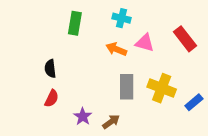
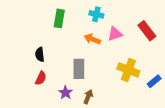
pink triangle: (145, 43) -> (115, 34), turned -35
gray rectangle: (127, 87) -> (79, 69), moved
brown arrow: (111, 122) -> (88, 97), turned -32

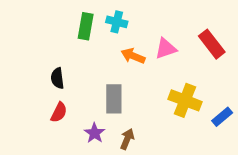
cyan cross: (96, 14) -> (117, 22), moved

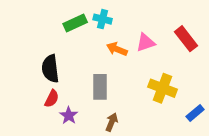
green rectangle: (86, 26) -> (75, 23), turned 55
black semicircle: (57, 78) -> (50, 69), size x1.5
blue rectangle: (222, 117) -> (195, 113), moved
purple star: (95, 133) -> (69, 116), moved

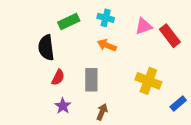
cyan cross: (103, 19) -> (106, 18), moved
pink triangle: (146, 43) -> (144, 26), moved
black semicircle: (50, 69) -> (46, 48), moved
red semicircle: (52, 99) -> (58, 77), moved

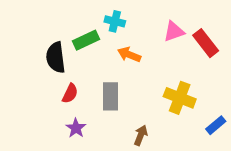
cyan cross: (106, 18) -> (115, 21), moved
green rectangle: (69, 21) -> (86, 40), moved
brown arrow: (102, 112) -> (141, 135), moved

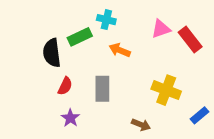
brown arrow: (141, 135) -> (141, 125), moved, turned 90

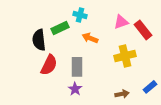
red semicircle: (65, 86) -> (49, 65), size x1.5
yellow cross: (166, 90) -> (125, 56), moved, turned -35
purple star: (70, 118) -> (75, 89), moved
brown arrow: (141, 125) -> (122, 94), moved, turned -32

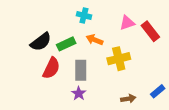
green rectangle: (60, 28) -> (66, 44), moved
black semicircle: (39, 40) -> (41, 42), turned -120
yellow cross: (125, 56) -> (119, 59), moved

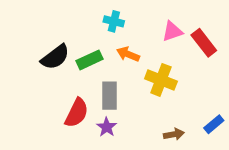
yellow cross: (119, 59) -> (161, 80), turned 35
red semicircle: (51, 68) -> (77, 113), moved

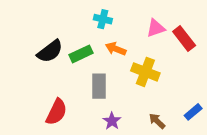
red semicircle: (77, 113) -> (56, 112), moved
purple star: (107, 127) -> (112, 121), moved
brown arrow: (174, 134) -> (157, 121), turned -126

